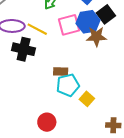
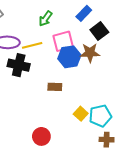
blue hexagon: (88, 22) -> (69, 57), moved
yellow line: (37, 29) -> (32, 45), turned -42
cyan pentagon: (68, 85) -> (100, 116), moved

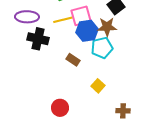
yellow line: (32, 45) -> (63, 20), moved
brown rectangle: (55, 87) -> (73, 60), turned 32
cyan pentagon: (100, 116) -> (102, 48), moved

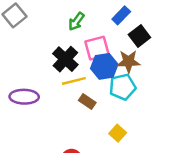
purple ellipse: (27, 17) -> (24, 97), moved
yellow line: (63, 20) -> (74, 81), moved
black cross: (38, 39) -> (65, 59), moved, turned 30

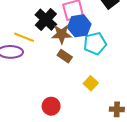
brown star: (129, 61) -> (62, 34), moved
yellow line: (74, 81) -> (24, 37), moved, turned 36

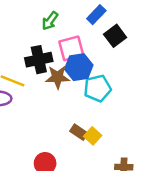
black cross: (46, 20) -> (39, 60), turned 35
brown rectangle: (65, 56) -> (79, 132), moved

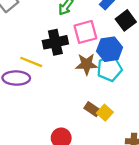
blue hexagon: (79, 67) -> (110, 49), moved
brown star: (58, 77) -> (87, 64), moved

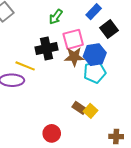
brown star: (87, 64) -> (74, 57), moved

